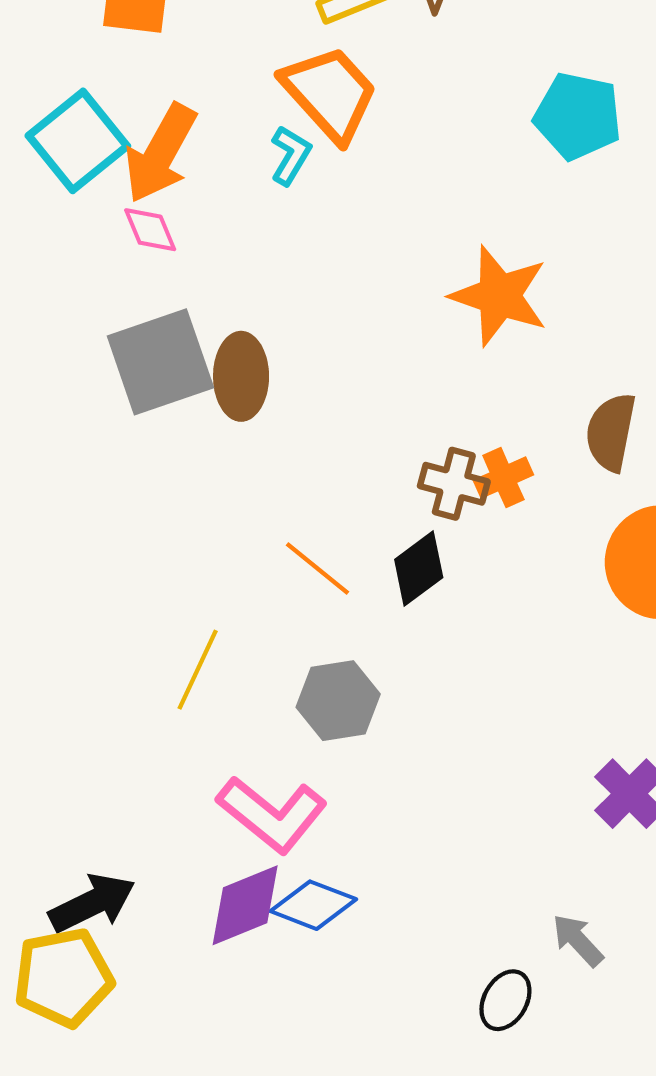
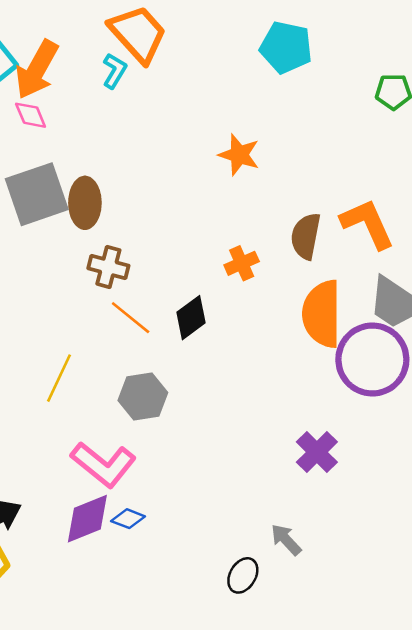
orange star: (499, 296) -> (239, 155), size x0.7
brown cross: (454, 484) -> (108, 267), moved
blue diamond: (313, 905) -> (128, 519), size x0.7

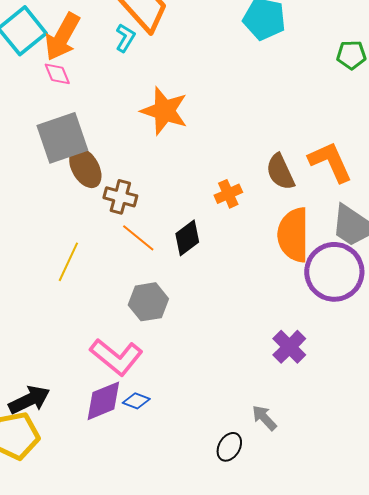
orange star: (239, 155) -> (164, 111), moved, size x1.4
brown ellipse: (85, 203) -> (85, 168), moved, turned -30
brown semicircle: (306, 236) -> (280, 172), turned -36
yellow line: (59, 378) -> (68, 262), moved

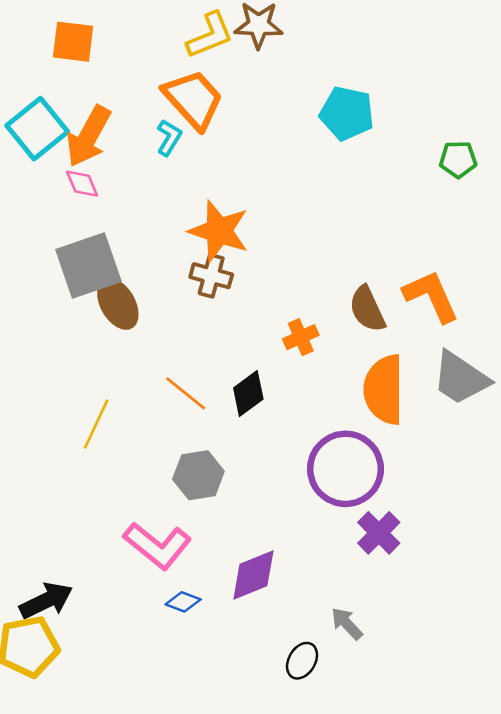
brown cross: (120, 197) -> (211, 276), moved
purple circle: (334, 272) -> (346, 469), moved
purple diamond: (103, 401) -> (253, 575), moved

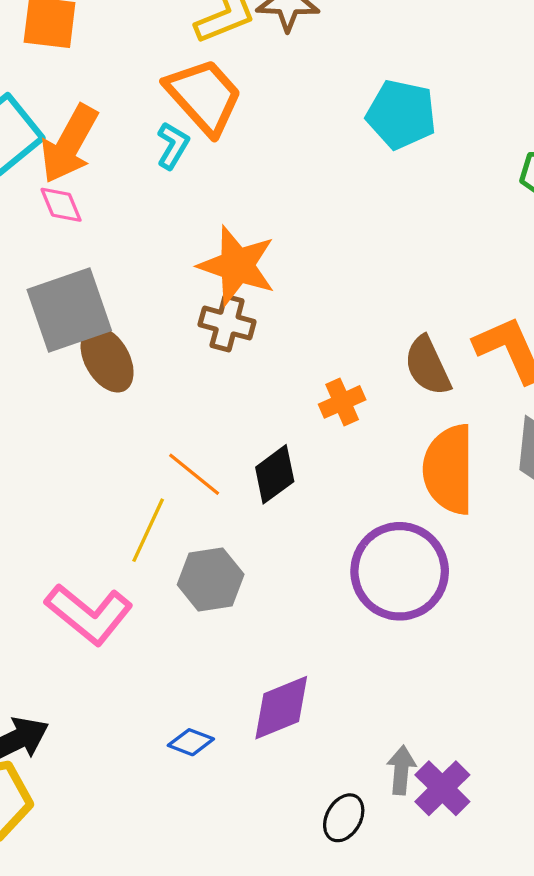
yellow line: (96, 424) -> (148, 530), moved
purple cross: (379, 533) -> (442, 788), moved
pink L-shape: (157, 546) -> (89, 614), moved
gray arrow: (347, 624) -> (401, 770), turned 48

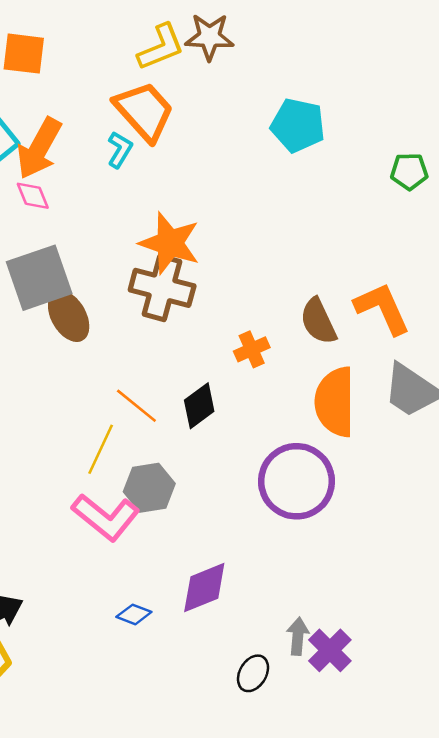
brown cross: (227, 323) -> (162, 288), size x1.5
pink L-shape: (89, 614) -> (106, 517), moved

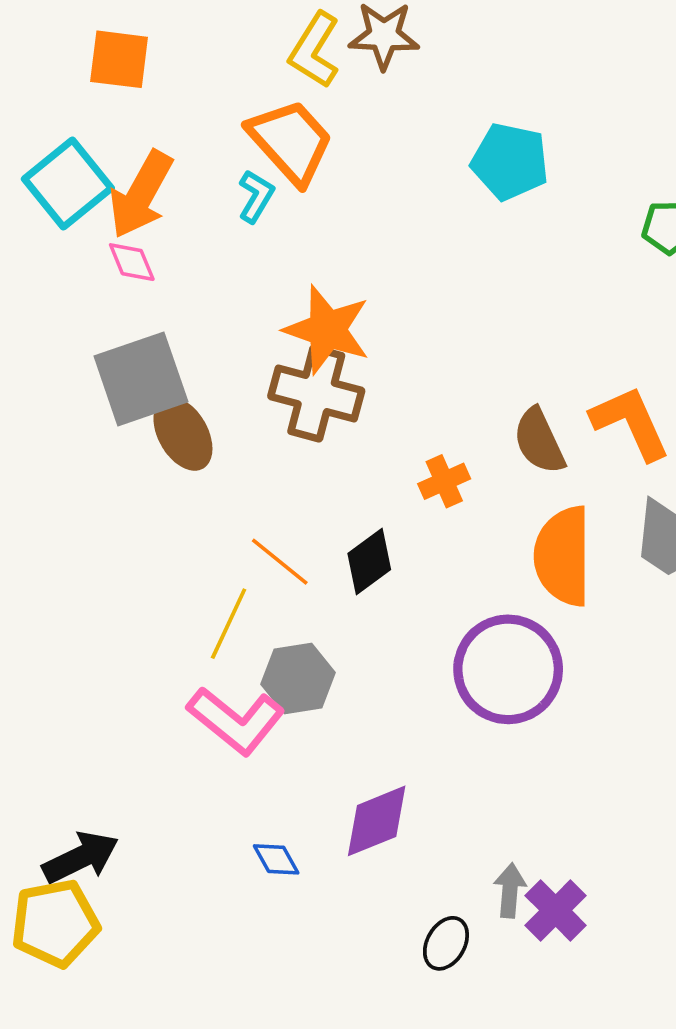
yellow L-shape: (161, 47) -> (314, 50), turned 144
blue diamond: (134, 614) -> (276, 859), turned 40

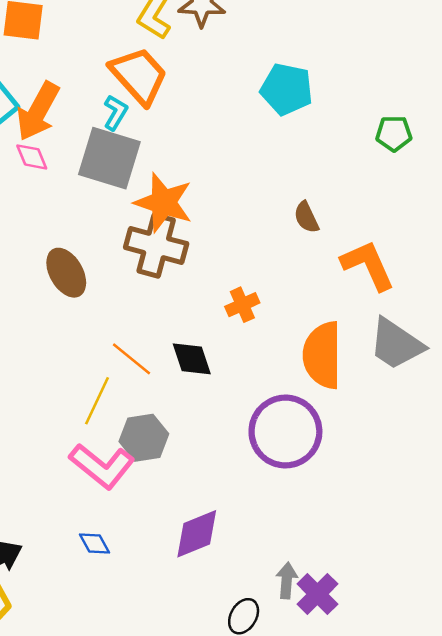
gray square: (141, 379) -> (109, 158), moved, turned 36
brown semicircle: (539, 441) -> (306, 217), moved, size x0.7
black diamond: (369, 562) -> (192, 359), turned -72
blue diamond: (276, 859) -> (95, 544), moved

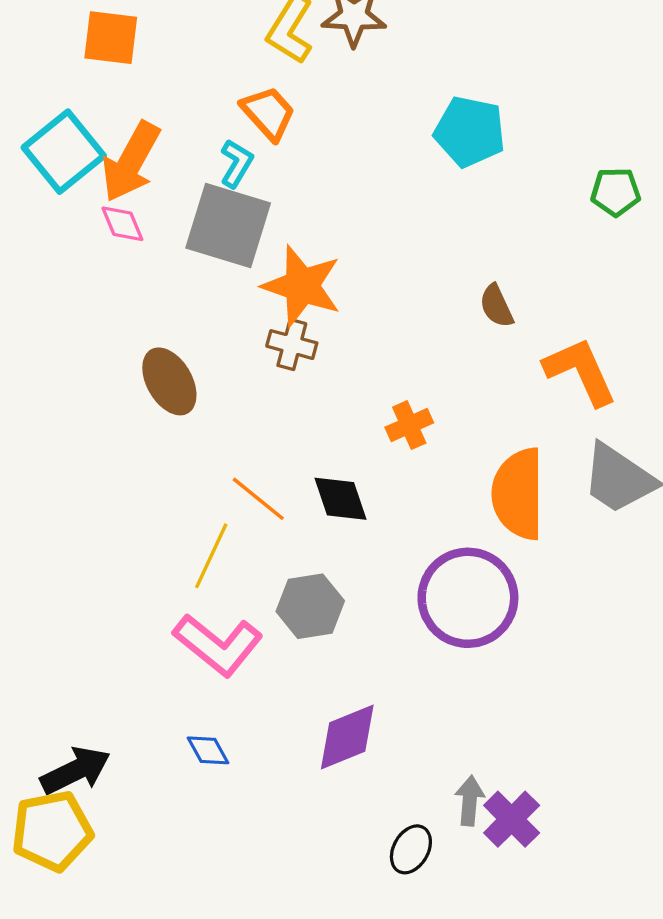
orange trapezoid: (139, 76) -> (268, 113), size x0.7
brown cross: (156, 246) -> (292, 345), size x0.6
gray hexagon: (144, 438) -> (310, 606), moved

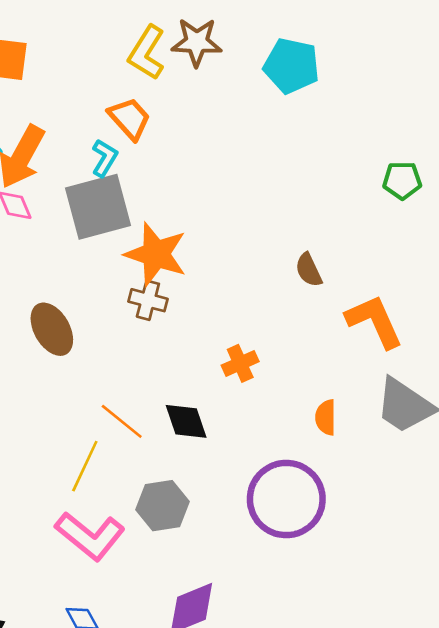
cyan pentagon: (470, 132) -> (291, 66), moved
gray square: (228, 225) -> (98, 207), turned -32
orange semicircle: (518, 494) -> (326, 417), size x0.5

